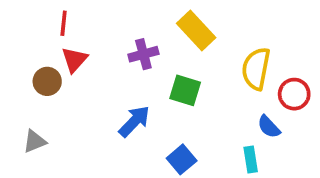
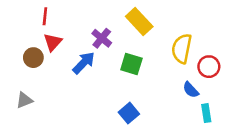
purple cross: (143, 54) -> (102, 38), turned -36
blue arrow: (134, 121) -> (84, 63), moved
cyan rectangle: (251, 159) -> (206, 113), moved

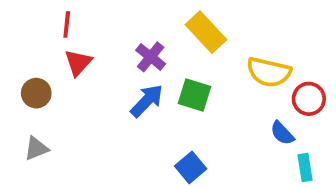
yellow semicircle: (182, 49) -> (269, 72), turned -88
brown circle: (33, 58) -> (36, 93), moved
blue arrow: (84, 63) -> (147, 101), moved

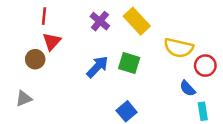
purple cross: (151, 57) -> (100, 21), moved
brown circle: (36, 93) -> (35, 59), moved

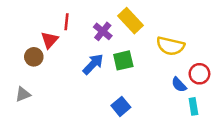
red line: (44, 16) -> (66, 22), moved
purple cross: (100, 21) -> (103, 31), moved
green square: (129, 63) -> (123, 60), turned -30
red circle: (205, 66) -> (199, 74), moved

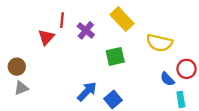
purple cross: (103, 31) -> (86, 30), moved
brown circle: (34, 57) -> (17, 67), moved
blue arrow: (93, 64) -> (87, 91), moved

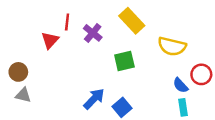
gray triangle: (21, 88) -> (23, 95), turned 35
cyan rectangle: (181, 99) -> (183, 107), moved

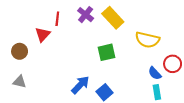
purple cross: (93, 33) -> (86, 15), moved
brown circle: (18, 72) -> (20, 51), moved

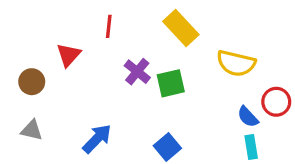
purple cross: (86, 15) -> (137, 72), moved
red line: (57, 19) -> (109, 26), moved
blue arrow: (80, 85) -> (97, 139), moved

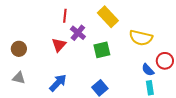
red triangle: (69, 55) -> (59, 45), moved
purple cross: (137, 72) -> (78, 33), moved

